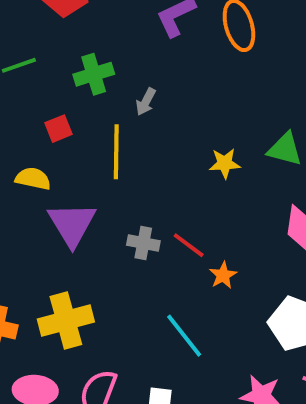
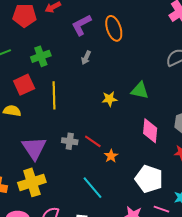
gray arrow: (146, 102) -> (86, 58), moved
red square: (59, 129) -> (24, 85), size x1.5
purple triangle: (72, 224) -> (34, 148), moved

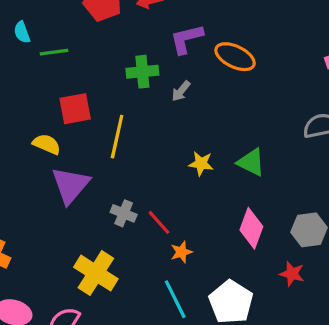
orange ellipse: (114, 28) -> (235, 57), turned -60
green cross: (41, 56) -> (142, 72), moved
purple triangle: (34, 148) -> (70, 185), moved
yellow cross: (32, 182) -> (96, 273), moved, turned 36
cyan line: (92, 188) -> (175, 299), moved

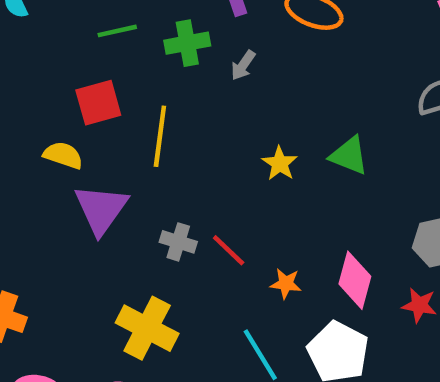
green line: (54, 52) -> (117, 31), moved
yellow star: (201, 164) -> (280, 163), turned 30
pink diamond: (251, 228) -> (355, 280), moved
orange star: (181, 252) -> (286, 284), moved, turned 30

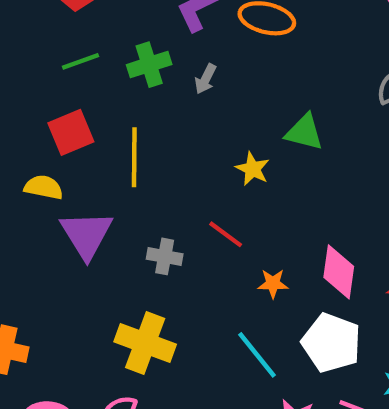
green triangle: (349, 156) -> (304, 132), moved
red line: (229, 250) -> (226, 234), moved

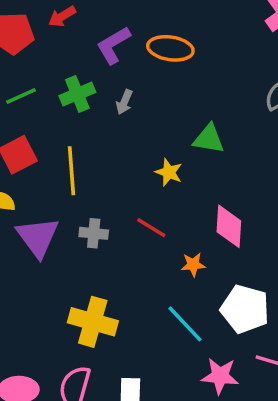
gray cross: (165, 256) -> (94, 233), moved
pink diamond: (339, 272) -> (229, 226), moved

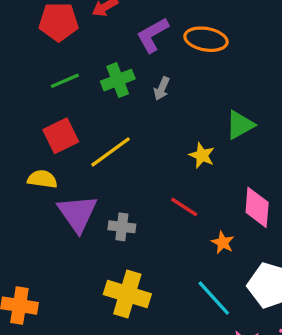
green triangle: (209, 139) -> (240, 125), turned -40
yellow line: (71, 171) -> (111, 152), turned 57
gray cross: (94, 233) -> (122, 227), moved
orange star: (193, 265) -> (223, 242), turned 30

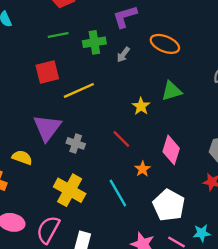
orange ellipse: (206, 39) -> (165, 44), moved
yellow semicircle: (42, 179) -> (22, 157), moved
cyan line: (214, 298) -> (118, 193), moved

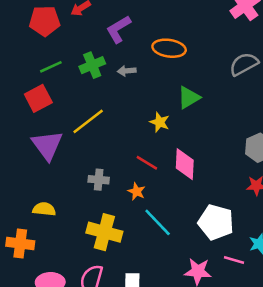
gray arrow: (123, 55) -> (127, 71), turned 63
red square: (47, 72) -> (38, 98), moved
purple triangle: (47, 128) -> (47, 145), moved
pink diamond: (171, 150) -> (185, 164), moved
orange star: (142, 169) -> (137, 191), moved

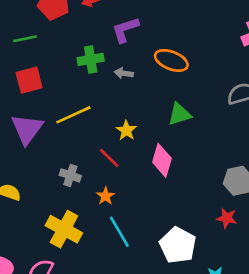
green line: (51, 67) -> (25, 39), moved
yellow star: (160, 122) -> (126, 130), moved
red line: (147, 163) -> (109, 158), moved
pink diamond: (185, 164) -> (162, 160), moved

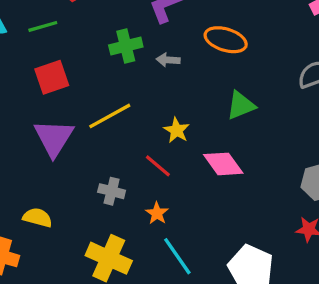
pink diamond: (162, 160) -> (223, 164), turned -48

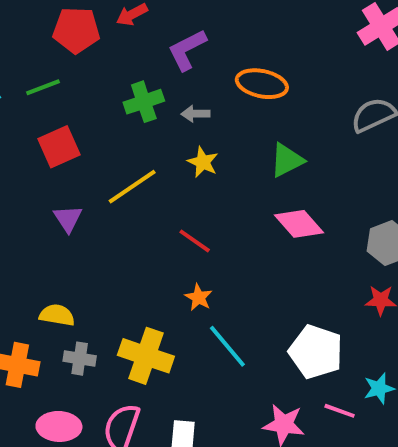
yellow star: (177, 130) -> (203, 162), moved
purple triangle: (54, 138) -> (68, 219), size x0.6
pink diamond: (223, 164) -> (299, 224), moved
gray cross: (112, 191) -> (80, 359), moved

